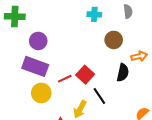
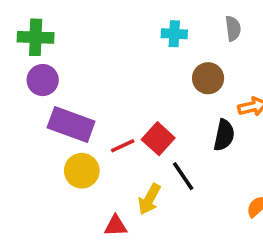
purple circle: (38, 41) -> (43, 80), moved

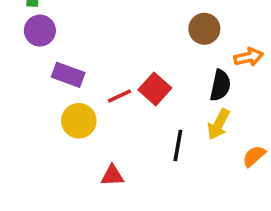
purple rectangle: (71, 124) -> (68, 75), size x0.7
black line: (183, 176) -> (178, 146), moved, turned 44
yellow arrow: (149, 199) -> (219, 124), moved

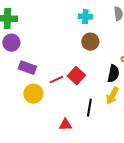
brown circle: (204, 29) -> (90, 42), moved
red triangle: (112, 176) -> (65, 125), moved

